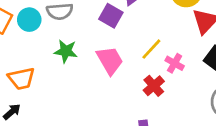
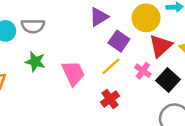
purple square: (111, 16) -> (119, 41), moved
pink cross: (175, 63) -> (143, 71), moved

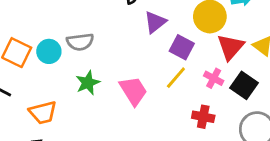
green star: (35, 62) -> (88, 83), turned -30
red cross: (110, 99) -> (203, 117), moved, turned -36

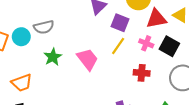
red triangle: (231, 47) -> (156, 19), turned 45

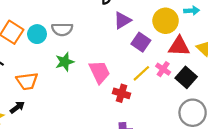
yellow line: (118, 46) -> (141, 73), moved
red cross: (142, 73) -> (122, 93), moved

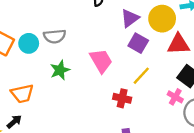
purple triangle: (122, 20) -> (130, 18), moved
pink cross: (163, 69) -> (175, 97), moved
pink trapezoid: (100, 72) -> (101, 61), moved

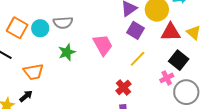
pink cross: (175, 97) -> (167, 78), turned 32
red cross: (122, 98) -> (123, 87), moved, turned 35

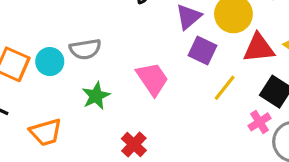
yellow line: (138, 59) -> (225, 88), moved
red cross: (123, 87) -> (134, 145), moved

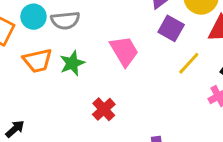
cyan circle: (50, 62) -> (34, 17), moved
orange trapezoid: (46, 132) -> (37, 61), moved

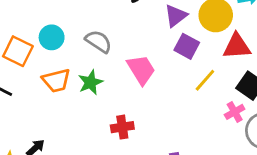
gray semicircle: (65, 20) -> (99, 41), moved, turned -140
red cross: (104, 109) -> (122, 127), turned 35

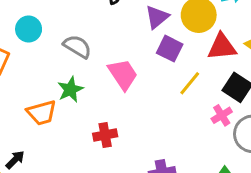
cyan circle: (52, 37) -> (29, 29), moved
orange trapezoid: (56, 81) -> (42, 113), moved

